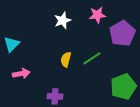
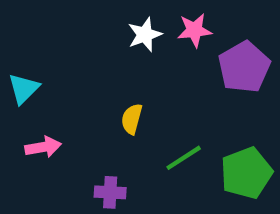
white star: (63, 20) -> (145, 35), moved
green line: (92, 58) -> (184, 158), moved

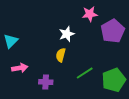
white star: (145, 35) -> (67, 34), moved
purple cross: (110, 192) -> (46, 82), moved

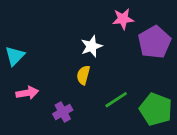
green pentagon: (114, 80) -> (156, 109), turned -30
purple cross: (46, 82) -> (63, 112), turned -32

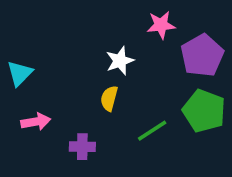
green pentagon: (156, 109) -> (204, 111), moved
purple cross: (63, 112) -> (82, 147), turned 30

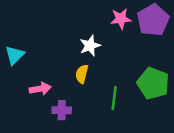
purple pentagon: (202, 55) -> (153, 20), moved
pink arrow: (36, 122) -> (40, 89), moved
green line: (152, 131) -> (114, 98), turned -50

